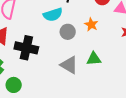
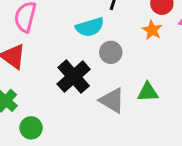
orange star: (91, 24) -> (152, 30), moved
black cross: (26, 48) -> (74, 77), moved, turned 35

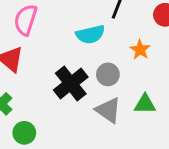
orange star: (152, 30) -> (140, 50), moved
gray circle: (111, 52) -> (108, 74), moved

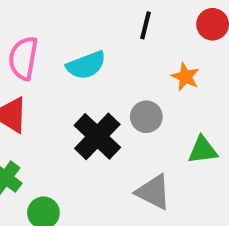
cyan semicircle: (90, 34) -> (86, 65), moved
gray triangle: (108, 110) -> (153, 192), moved

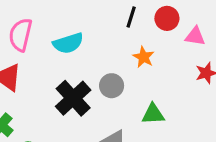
black line: (146, 25) -> (131, 17), moved

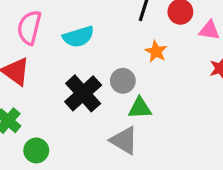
green triangle: (153, 114) -> (140, 108), moved

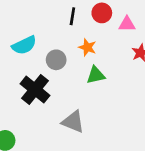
gray circle: (123, 81) -> (56, 60), moved
green triangle: (140, 108) -> (96, 75), moved

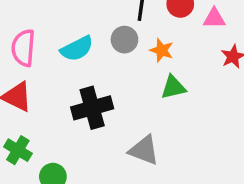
gray circle: (56, 60) -> (124, 40), moved
black cross: (35, 90) -> (92, 108), turned 36

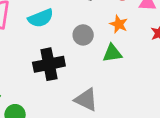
gray circle: (124, 40) -> (83, 35), moved
orange star: (162, 50) -> (119, 24), moved

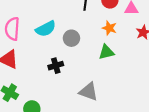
gray circle: (83, 35) -> (71, 38), moved
black cross: (49, 64) -> (56, 66), size x0.6

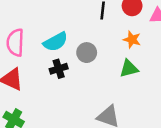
black cross: (56, 66) -> (59, 69), moved

